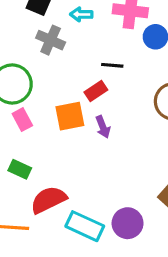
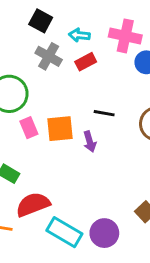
black line: (112, 65) -> (104, 113), moved
red rectangle: (96, 91) -> (86, 62), moved
pink rectangle: (22, 120) -> (29, 128), moved

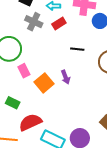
black line: (104, 113) -> (77, 49), moved
orange square: (60, 129) -> (44, 83), moved, turned -30

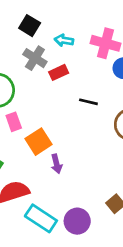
red rectangle: (59, 23) -> (59, 72), moved
purple arrow: (66, 77) -> (56, 164), moved

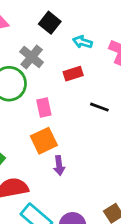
gray cross: (35, 58) -> (32, 57), moved
pink rectangle: (14, 122) -> (44, 108), moved

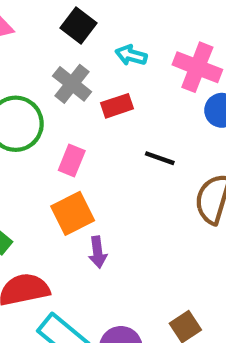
gray cross: (32, 57) -> (72, 84), moved
pink rectangle: (44, 108) -> (72, 161), turned 36

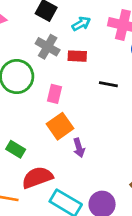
cyan arrow: (131, 55) -> (81, 24), turned 144
red rectangle: (117, 106) -> (77, 56), turned 30

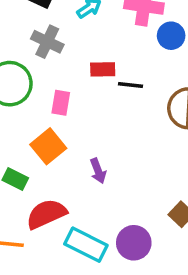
red rectangle: (77, 56) -> (103, 69), moved
orange square: (60, 126) -> (48, 146), moved

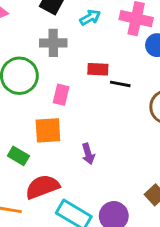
gray cross: (47, 42) -> (53, 43), turned -30
orange square: (48, 146) -> (48, 130), turned 32

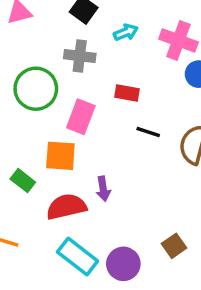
black line: (120, 84) -> (148, 132), moved
pink rectangle: (61, 95) -> (81, 117), size x1.4
red semicircle: (42, 187) -> (66, 207), moved

